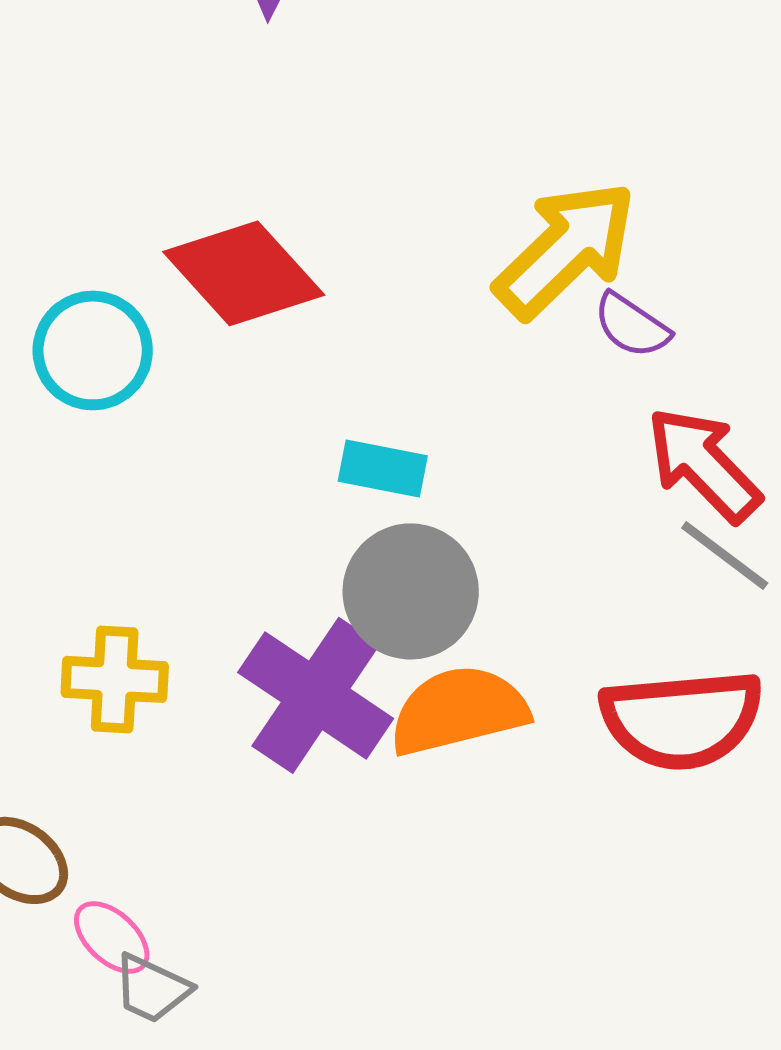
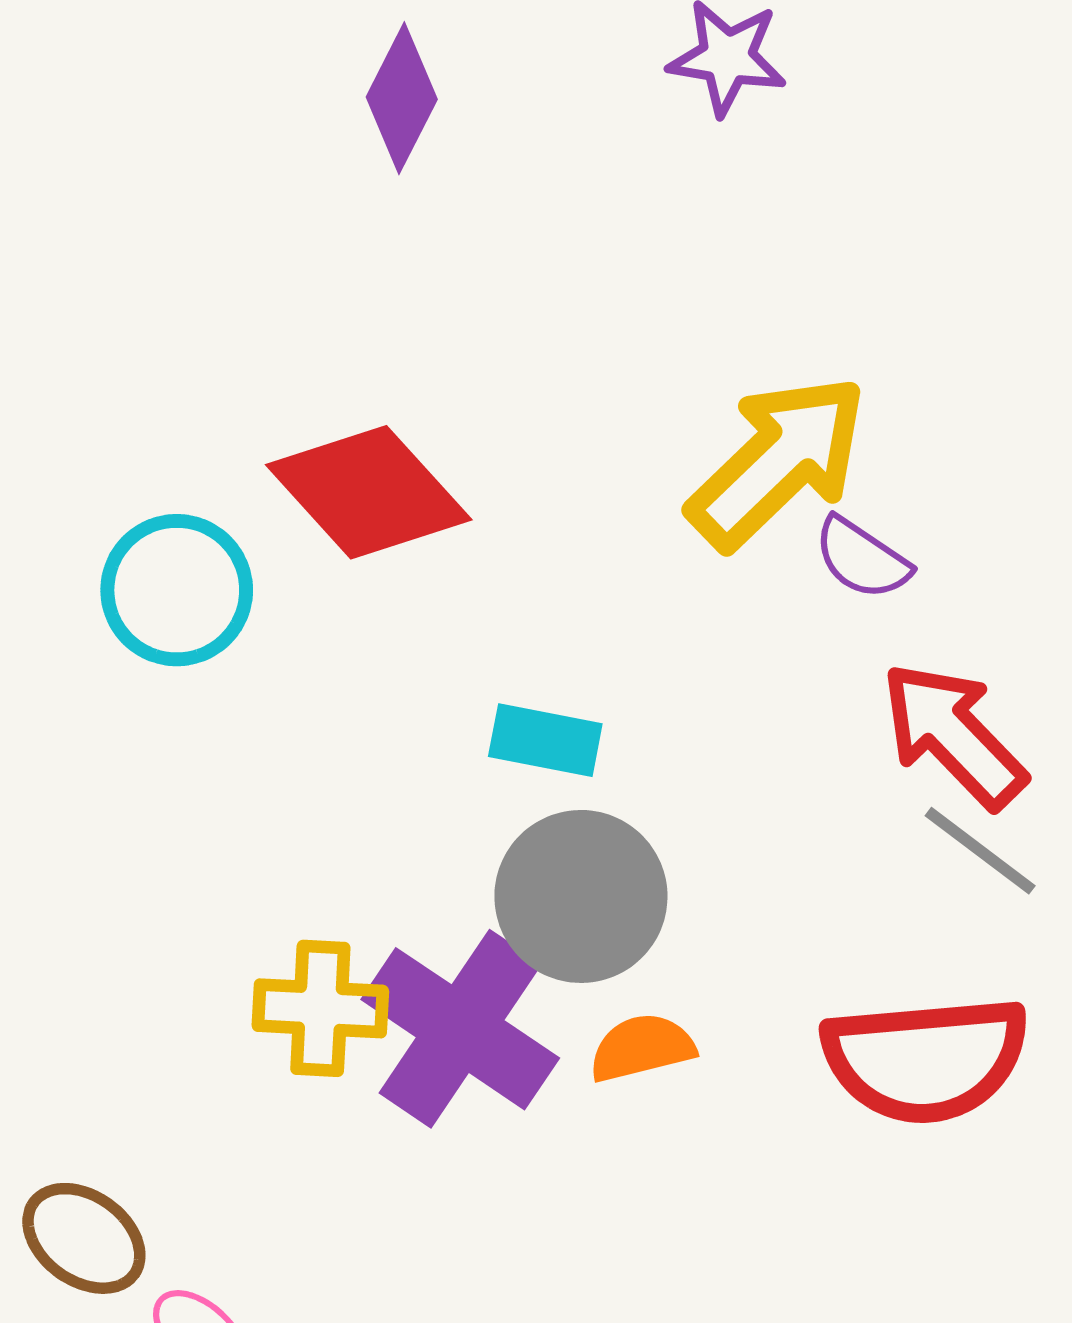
yellow cross: (115, 679) -> (320, 1008), moved
orange semicircle: (459, 710) -> (642, 1048), size x0.6

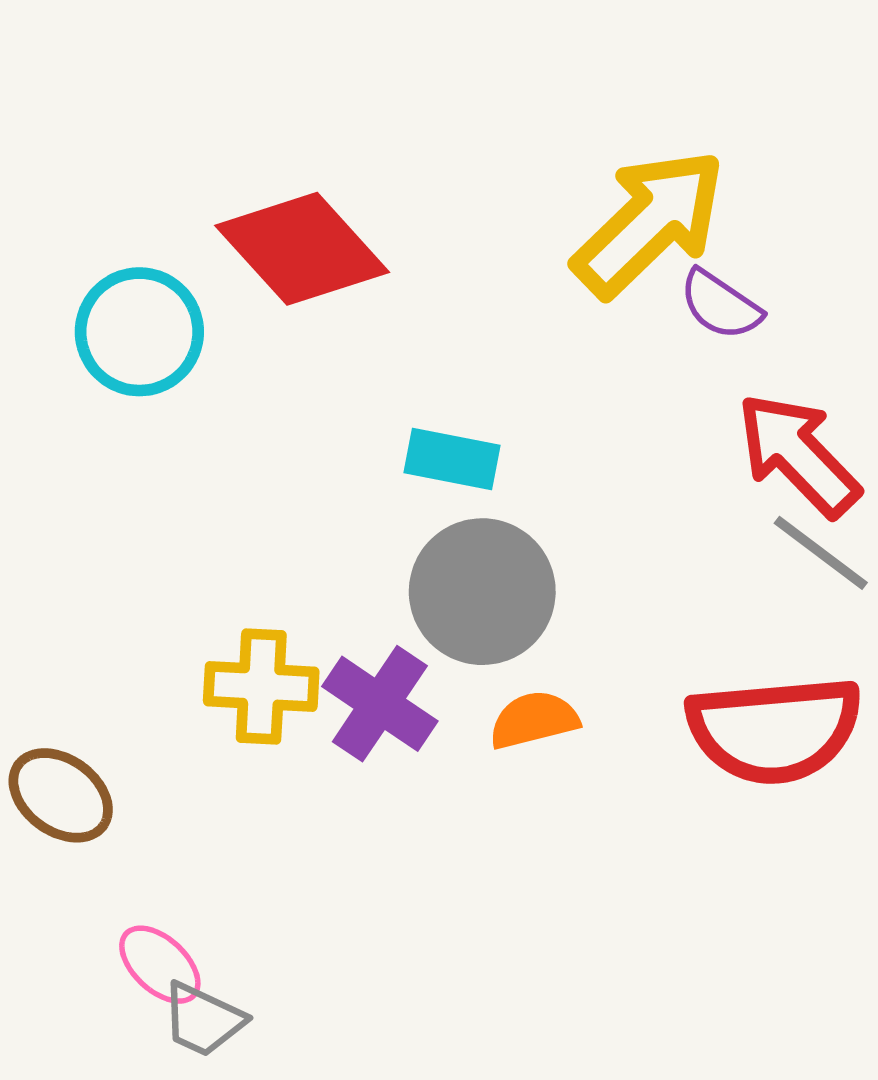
purple cross: (460, 1029) -> (380, 704), size x0.7
brown ellipse: (84, 1238) -> (61, 795), moved

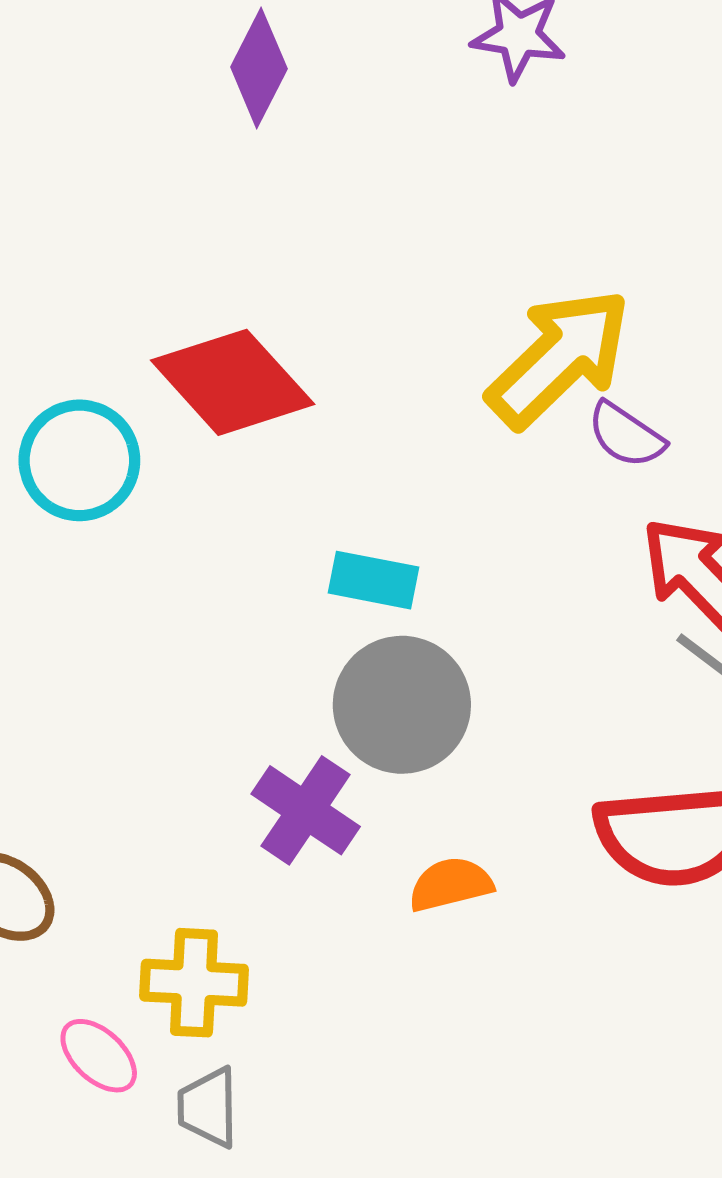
yellow cross: (261, 686) -> (194, 983), moved
orange semicircle: (534, 720) -> (451, 884), moved
gray trapezoid: (203, 1020) -> (208, 1107), moved, turned 64

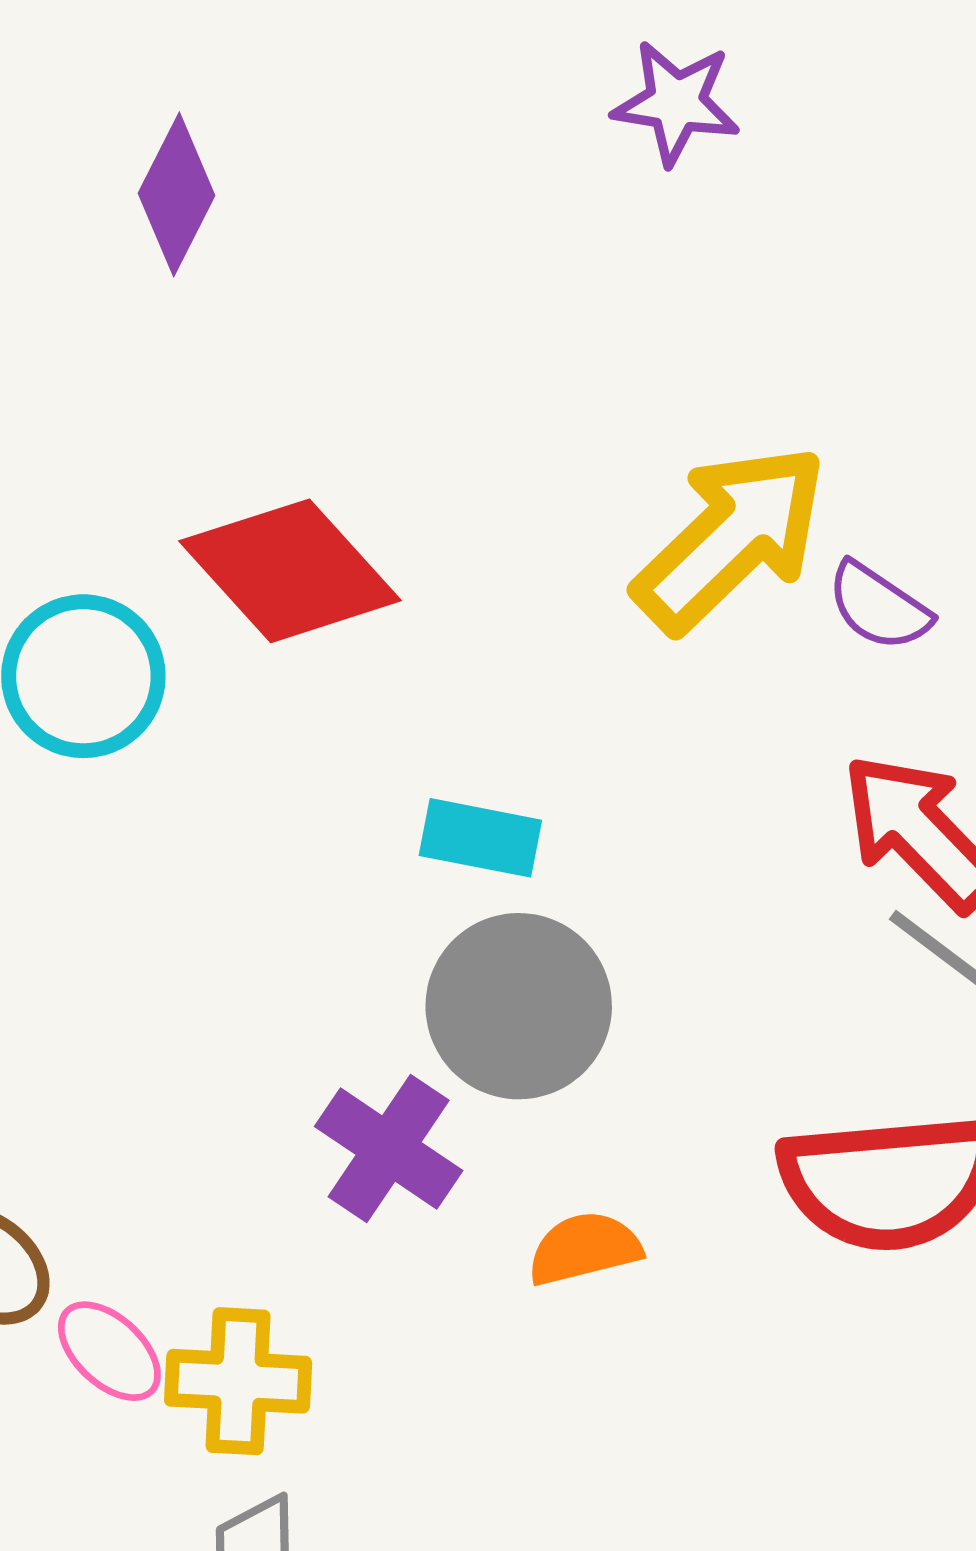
purple diamond: (259, 68) -> (176, 194), moved
purple semicircle: (626, 435) -> (879, 606), moved
pink ellipse: (99, 1056) -> (109, 1351), moved

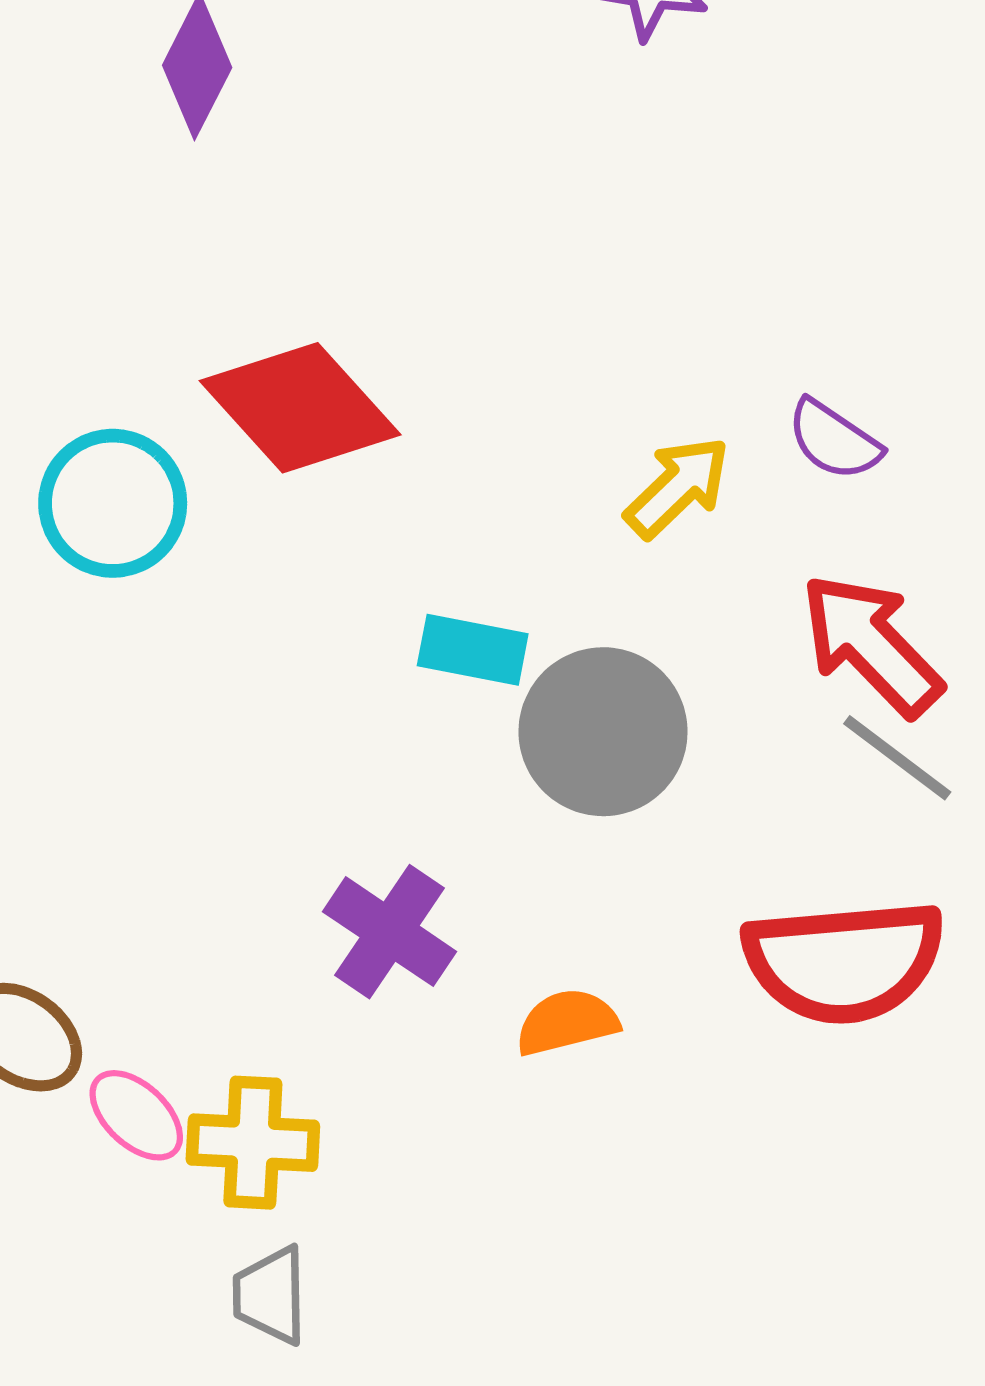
yellow arrow: (731, 538) -> (678, 487), moved, size x0.6
gray circle: (519, 1006) -> (603, 732), moved

